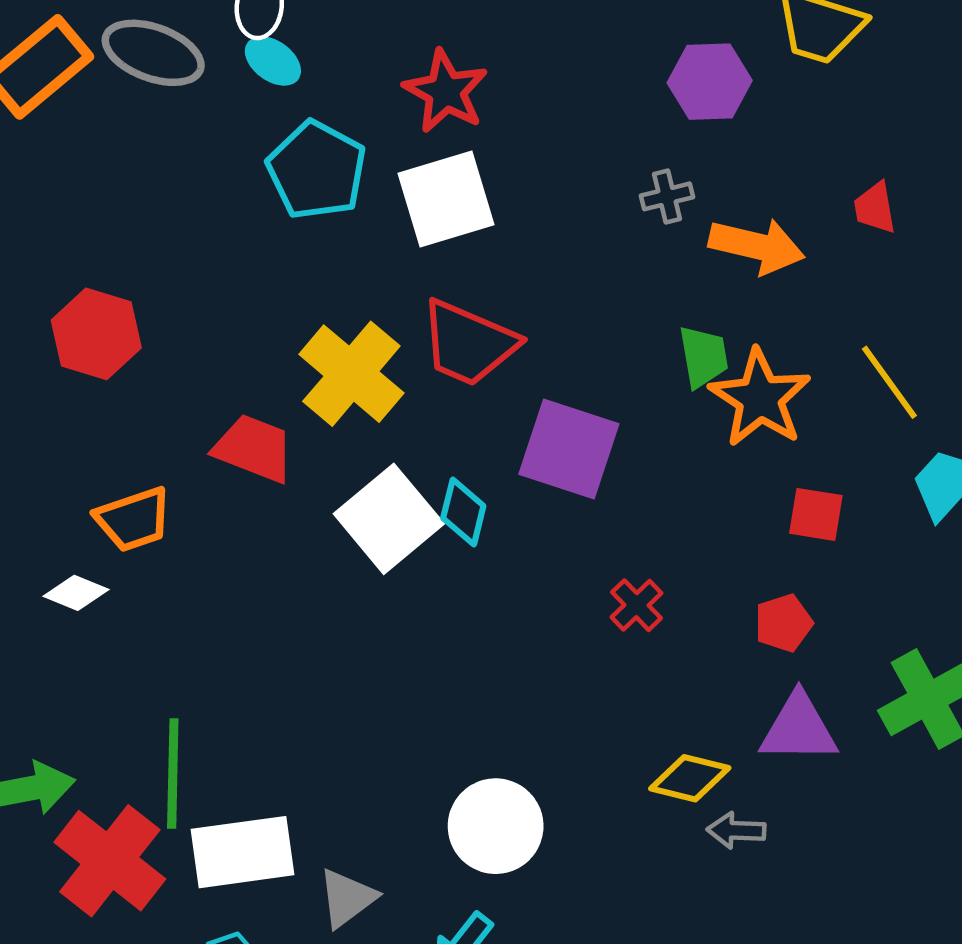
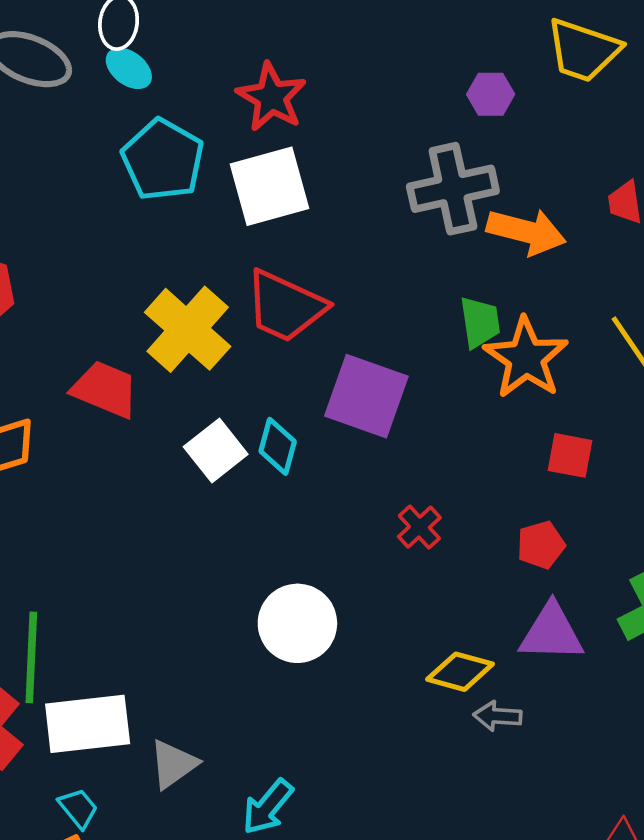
purple hexagon: (710, 82) -> (491, 94), size x0.7
gray cross: (667, 196) -> (453, 189), size x2.0
white square: (389, 519) -> (216, 450), size x0.7
white circle: (496, 826) -> (297, 623), moved

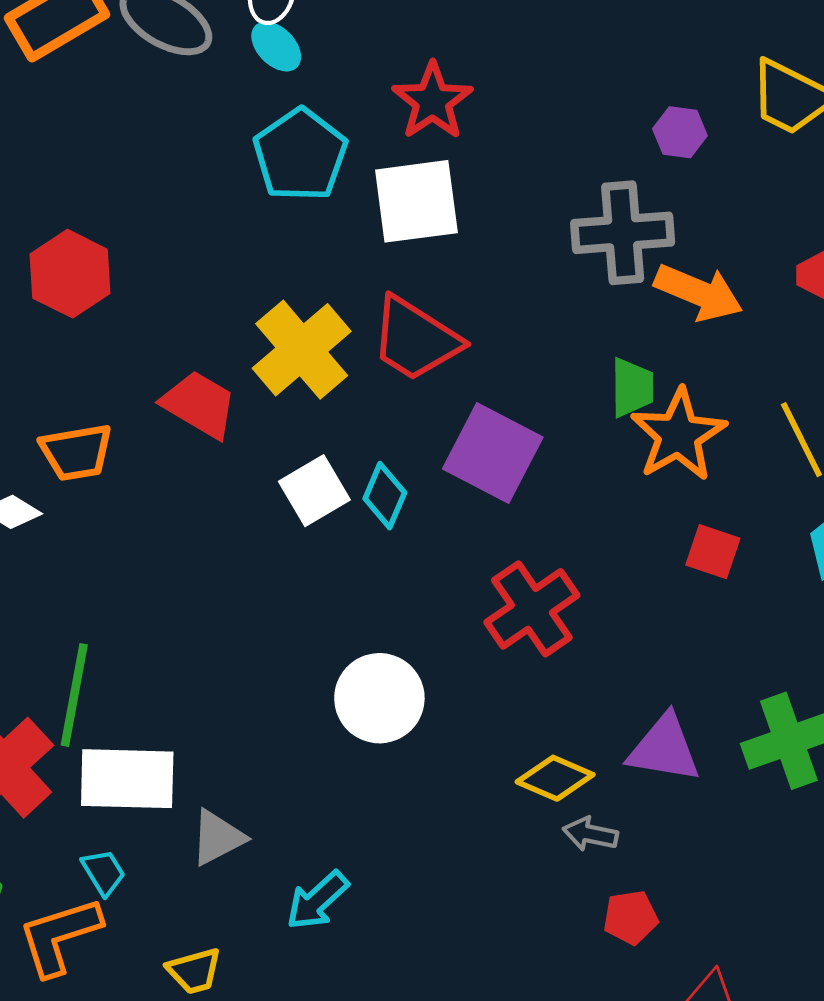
red cross: (419, 527) -> (532, 609), size x1.8
red pentagon: (541, 545) -> (631, 917), moved

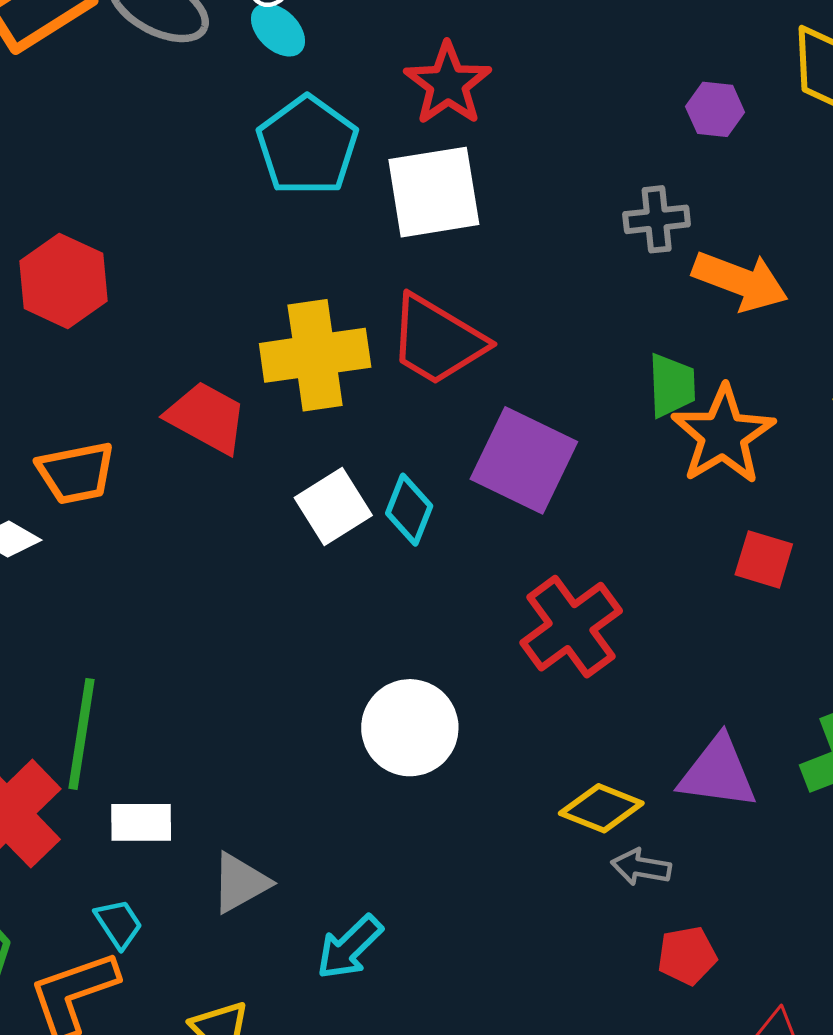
gray cross: (623, 233) -> (657, 219), size x0.6
yellow cross: (302, 350) -> (315, 355), turned 34
white rectangle: (127, 779) -> (141, 822), size x0.6

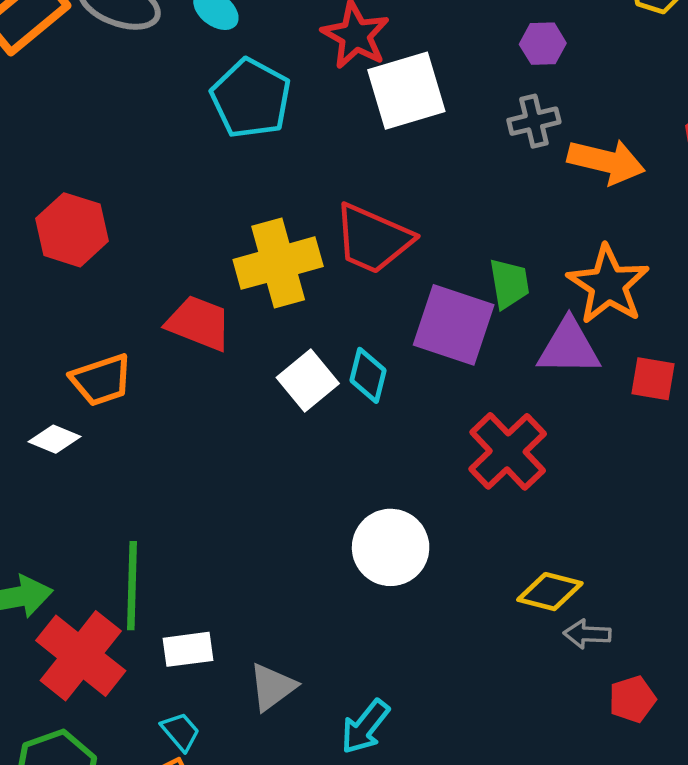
purple hexagon: (715, 109) -> (543, 44), moved
white square: (434, 192) -> (406, 91), moved
green trapezoid: (672, 385) -> (509, 284), moved
purple triangle: (718, 773) -> (569, 347), moved

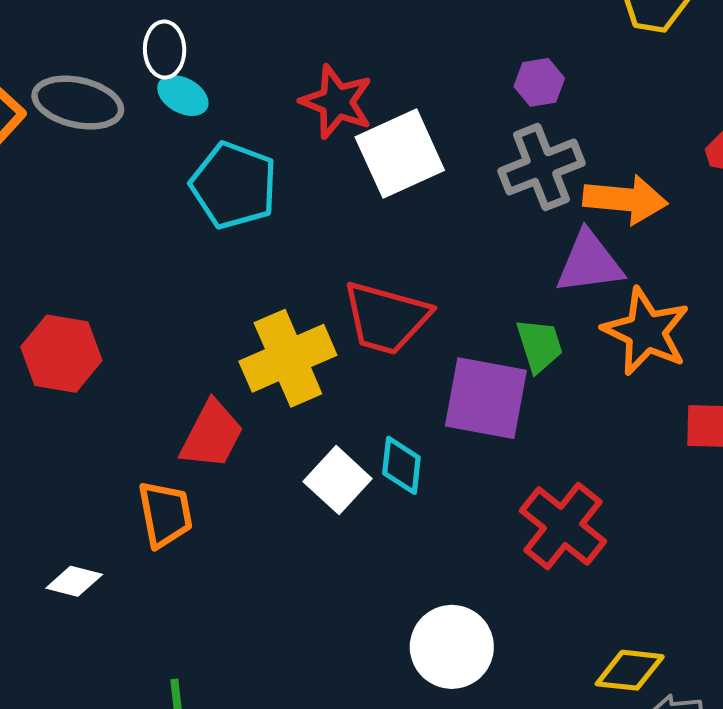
gray cross: (534, 121) -> (541, 167), size x1.5
red trapezoid: (199, 323) -> (212, 435), turned 104
purple triangle: (569, 347) -> (589, 263), moved
orange trapezoid: (101, 380) -> (165, 514), moved, turned -74

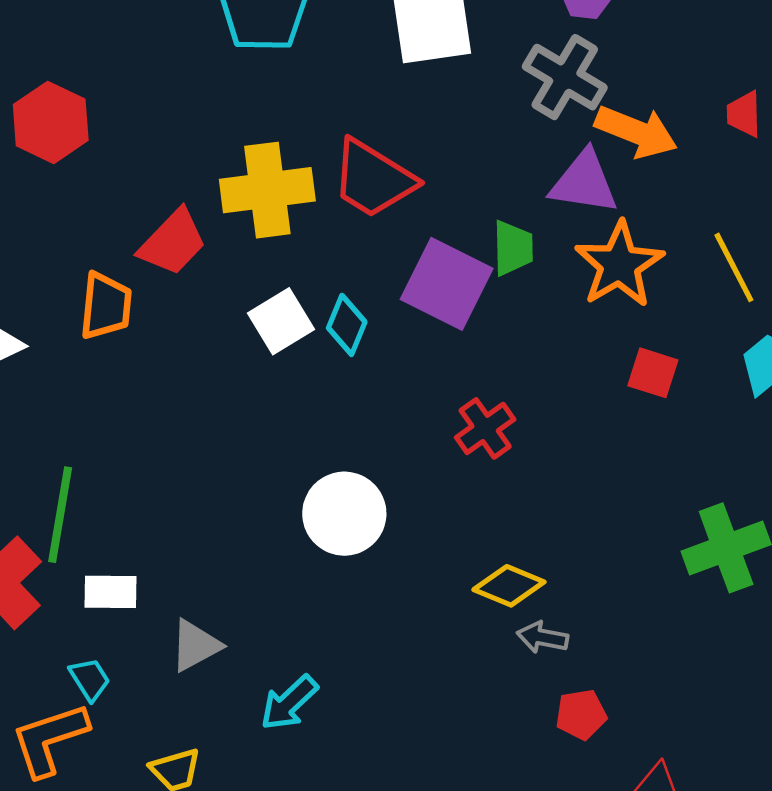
gray cross: (541, 167) -> (565, 77), turned 36
red cross: (563, 526) -> (485, 428), size x0.7

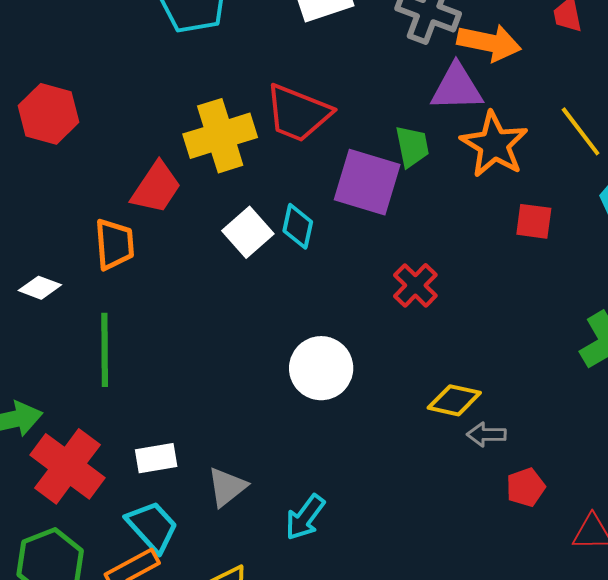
green line: (60, 515) -> (105, 350), moved
cyan trapezoid: (90, 679) -> (152, 526), size x1.6

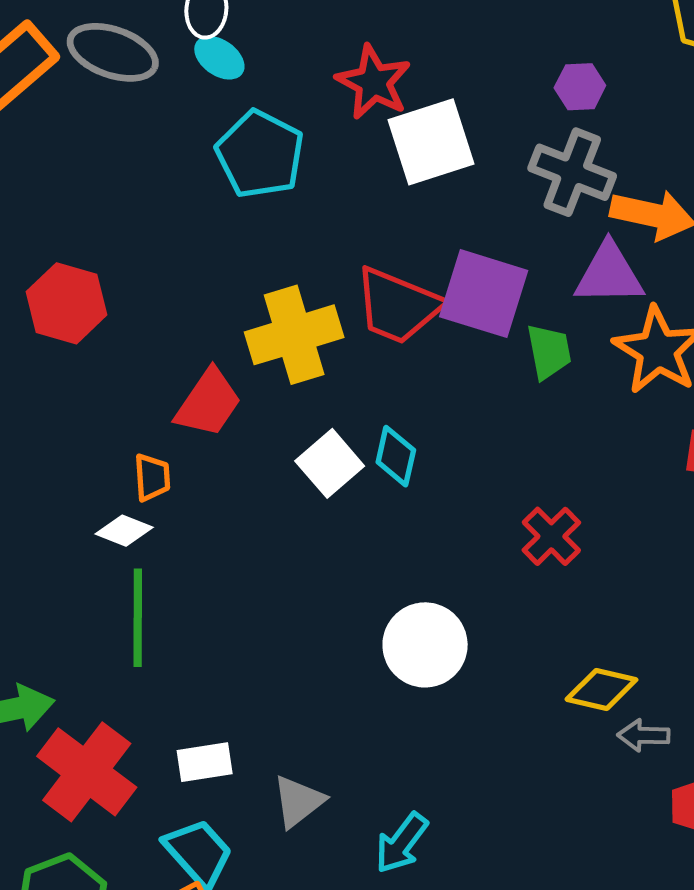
purple square: (367, 182) -> (484, 294), moved
orange trapezoid: (114, 244) -> (152, 477), size x0.7
white diamond: (40, 288) -> (124, 531), moved

